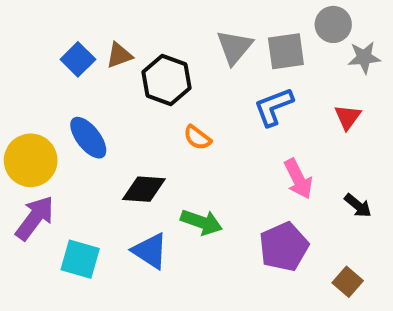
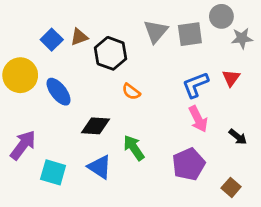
blue L-shape: (274, 107) -> (195, 85), moved
yellow circle: (31, 160) -> (20, 75), moved
green arrow: (202, 222) -> (134, 148), turned -144

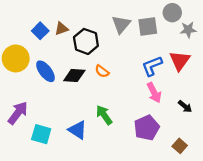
red triangle: (231, 78) -> (180, 61), size x1.5
black diamond: (95, 126) -> (74, 76), moved

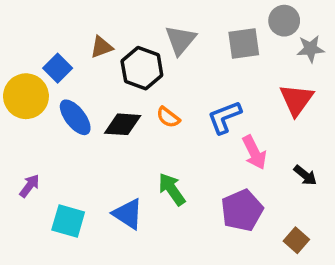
gray triangle: (121, 24) -> (181, 40), moved
blue square: (40, 31) -> (58, 68), moved
blue L-shape: (152, 66) -> (224, 117), moved
purple arrow: (18, 113) -> (29, 186), size x0.6

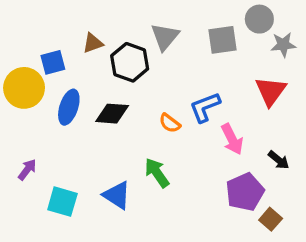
blue square: (58, 68) -> (53, 62), turned 30
blue ellipse: (75, 117) -> (69, 107), turned 56
orange semicircle: (168, 117) -> (170, 123), moved
purple pentagon: (242, 210) -> (245, 192), moved

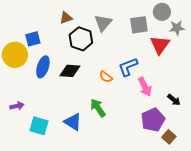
brown triangle: (93, 43) -> (66, 18), moved
red triangle: (271, 91) -> (160, 45), moved
purple arrow: (27, 170) -> (17, 106), turned 40

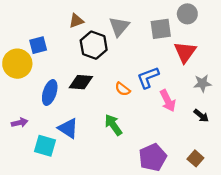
gray star: (177, 28) -> (202, 83), moved
blue ellipse: (43, 67) -> (50, 93), moved
purple pentagon: (153, 120) -> (153, 157), moved
blue triangle: (73, 122) -> (68, 128), moved

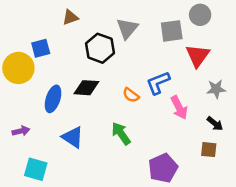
brown triangle: (76, 21) -> (70, 17), moved
cyan square: (45, 146) -> (36, 169), moved
brown square: (195, 158) -> (209, 150), moved, turned -35

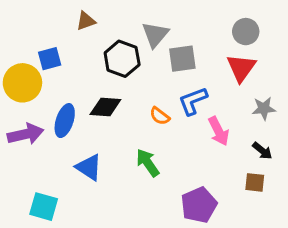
gray circle: (200, 15) -> (246, 32), moved
gray square: (172, 31) -> (182, 59), moved
purple arrow: (21, 131) -> (25, 134), moved, size x1.6

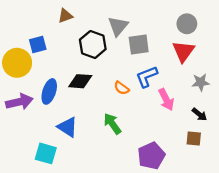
cyan square: (44, 207) -> (46, 153), moved

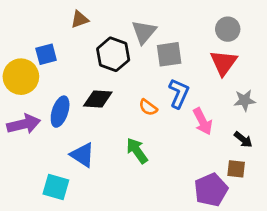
blue L-shape: (147, 77) -> (179, 93), turned 135
purple pentagon: (151, 156) -> (211, 190), moved

